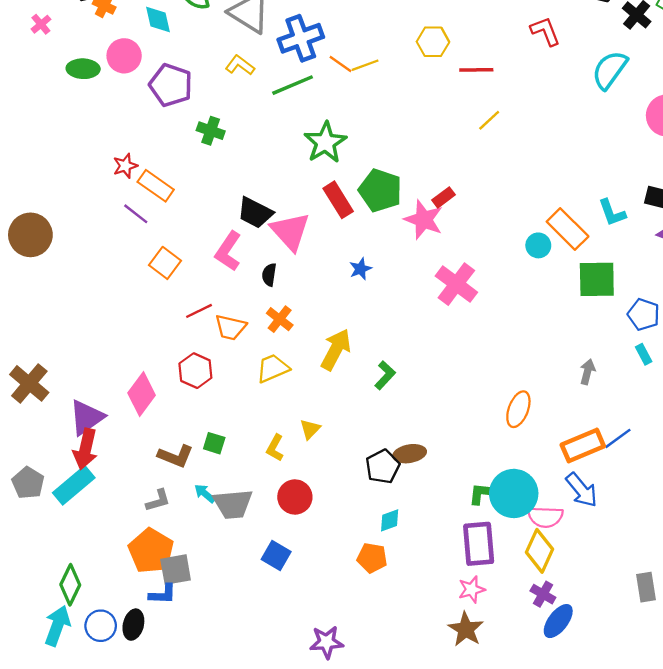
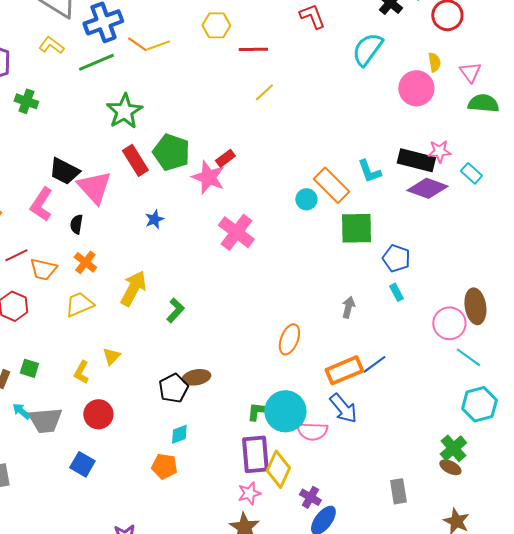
yellow diamond: (539, 551) -> (278, 469), moved

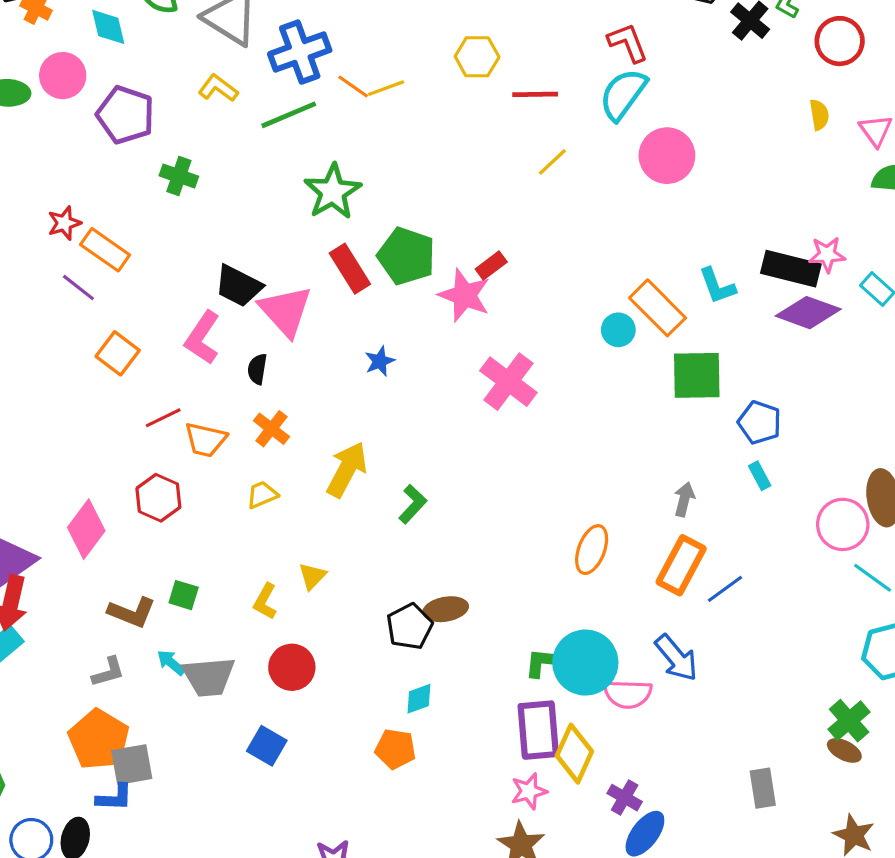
cyan semicircle: (367, 49) -> (623, 94), moved
pink circle: (416, 88) -> (667, 156), moved
yellow trapezoid: (79, 304) -> (262, 495), size x0.7
orange rectangle: (344, 370) -> (681, 565), moved, turned -39

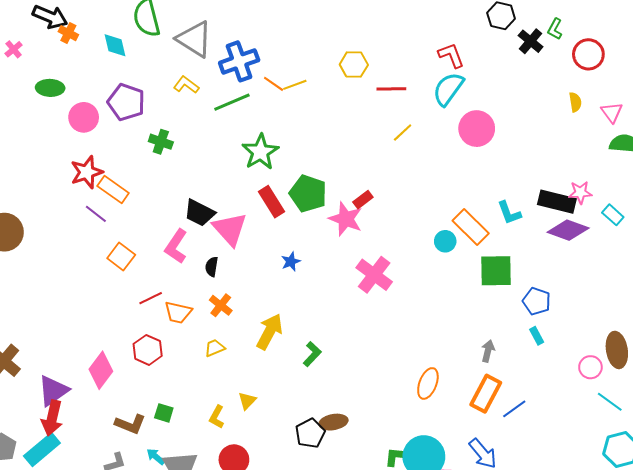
pink circle: (63, 76) -> (84, 117), moved
red star: (64, 223) -> (87, 172), size x1.5
pink circle: (843, 524) -> (590, 367), size x0.7

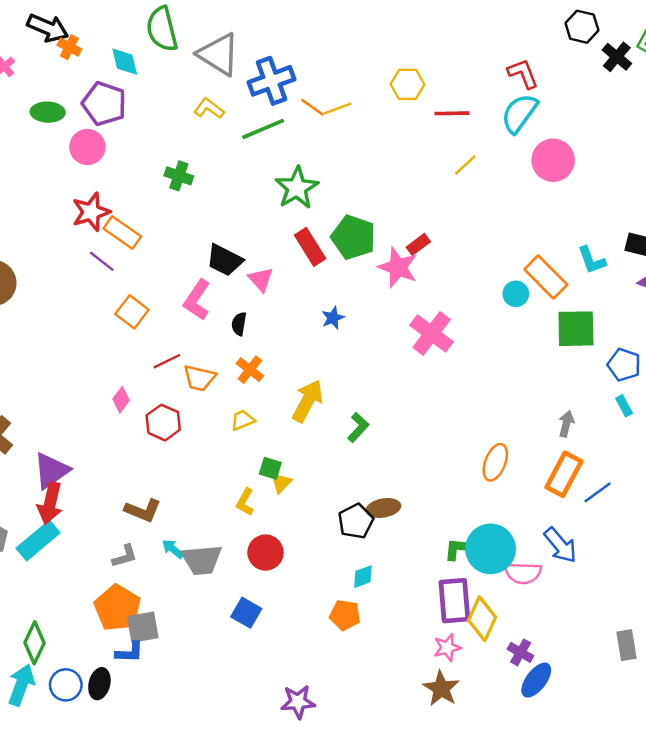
purple pentagon: (126, 102) -> (104, 104), moved
pink triangle: (230, 229) -> (261, 279), size x0.6
pink diamond: (101, 370) -> (121, 400), moved, size x0.6
green square: (164, 413) -> (270, 468), moved

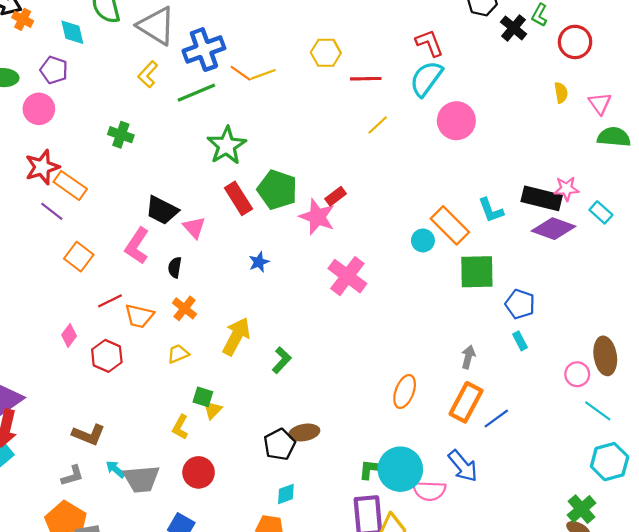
purple pentagon: (104, 104) -> (54, 70), size x0.7
yellow L-shape: (209, 108) -> (148, 74), turned -84

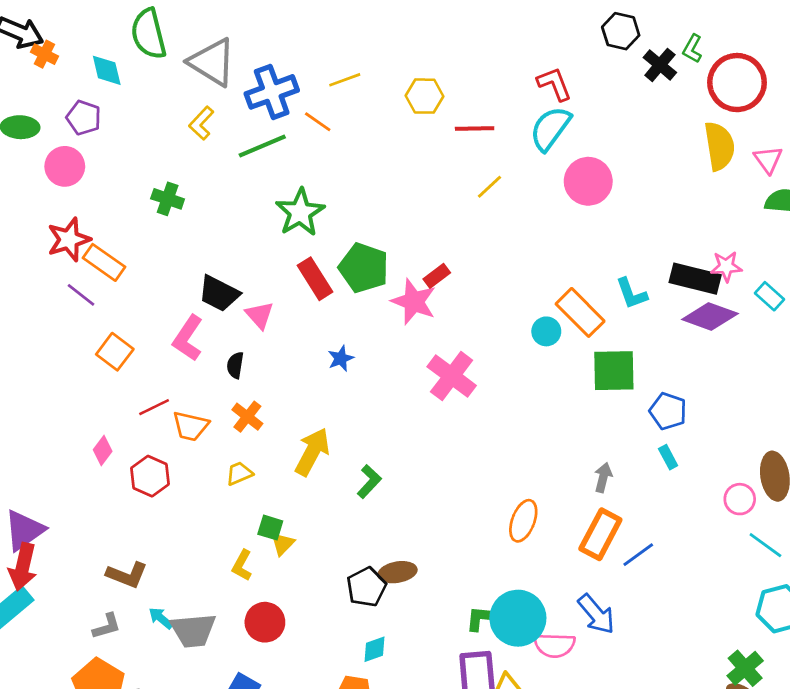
red circle: (575, 42) -> (737, 83), size x1.4
yellow line: (263, 74) -> (345, 80), moved
yellow semicircle: (561, 93) -> (719, 146), size x1.8

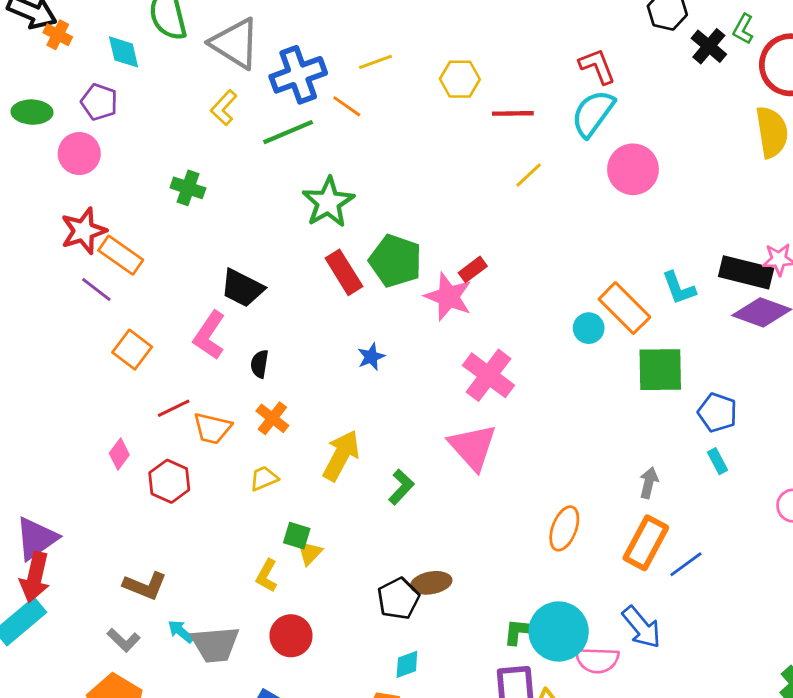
pink triangle: (260, 315) -> (473, 447), moved, size x1.6
gray L-shape: (107, 626) -> (124, 640), turned 60

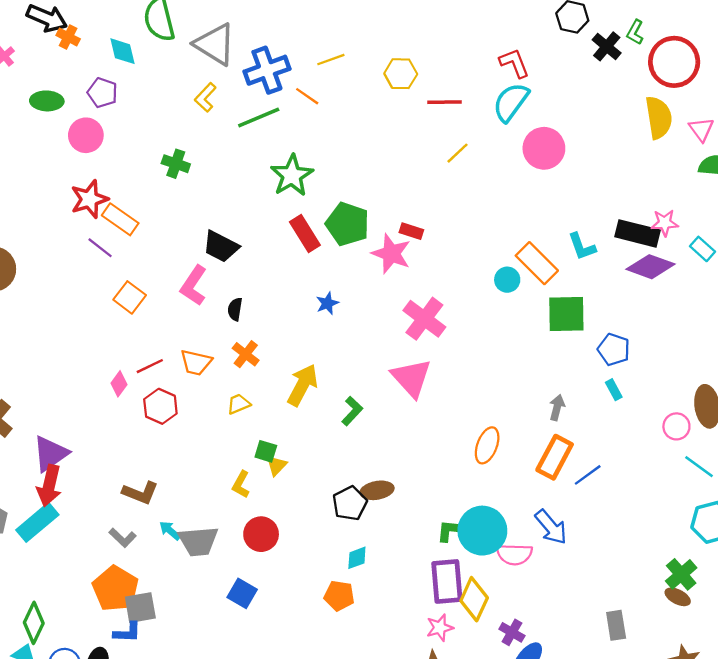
red rectangle: (473, 269) -> (411, 231), turned 55
red line: (174, 408) -> (150, 366), moved

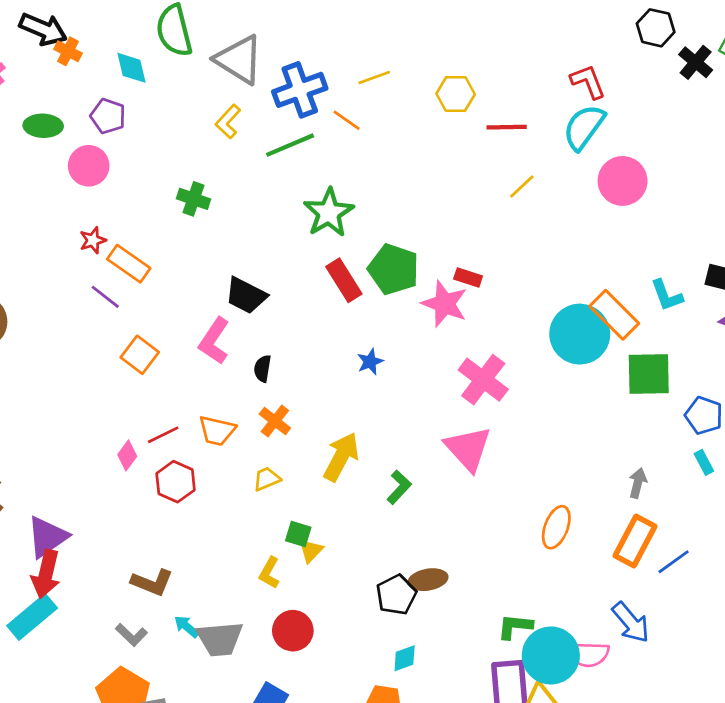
red star: (89, 199) -> (93, 240), size x0.6
cyan circle: (507, 280) -> (580, 334), size x2.0
cyan circle: (482, 531) -> (551, 655), moved

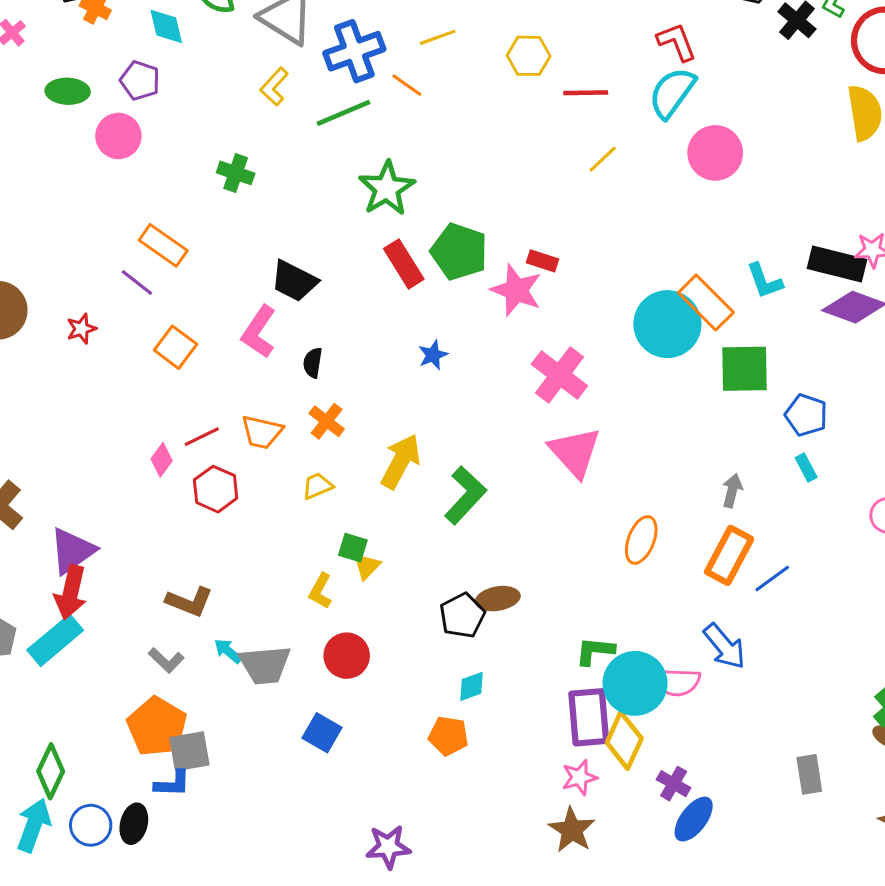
red star: (93, 240) -> (81, 329), moved
pink triangle: (468, 449) -> (575, 452), moved
green L-shape: (399, 487) -> (465, 495), size x1.5

